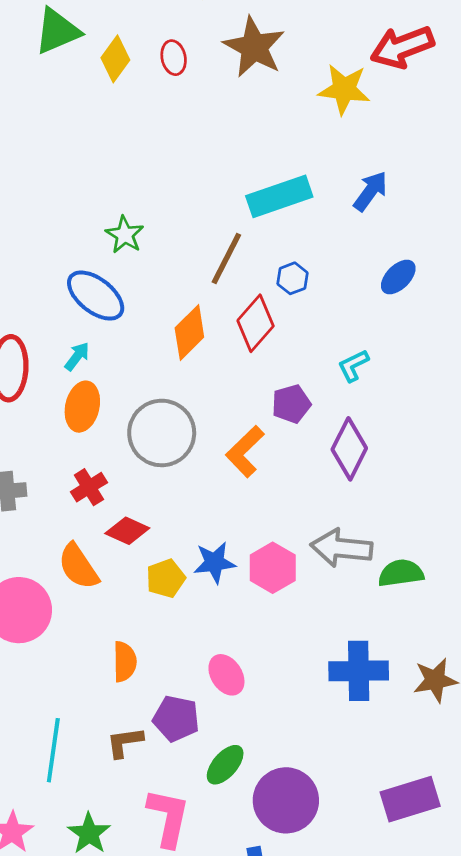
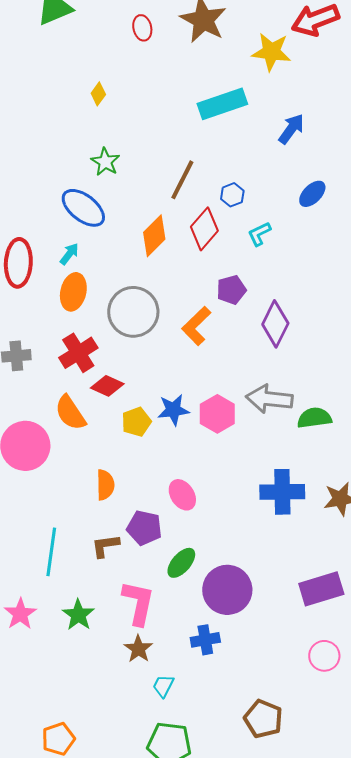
yellow diamond: (115, 59) -> (98, 94), moved, size x0.7
cyan rectangle: (279, 196) -> (222, 104), moved
cyan L-shape: (353, 366) -> (259, 234), moved
red cross: (89, 487) -> (78, 353), size x1.4

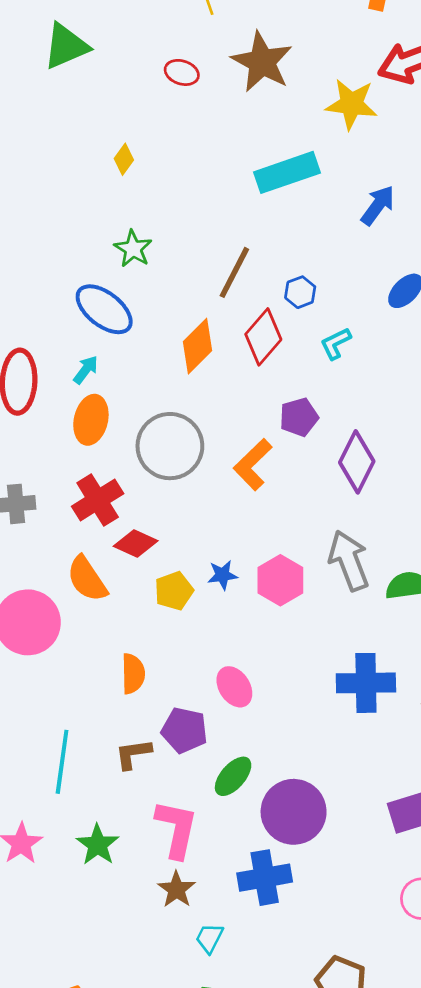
red ellipse: (142, 28) -> (182, 72), turned -60
gray arrow: (269, 399) -> (349, 561), turned 63
blue star: (173, 410) -> (223, 575), size x0.7
blue cross: (205, 640) -> (265, 878), size x1.4

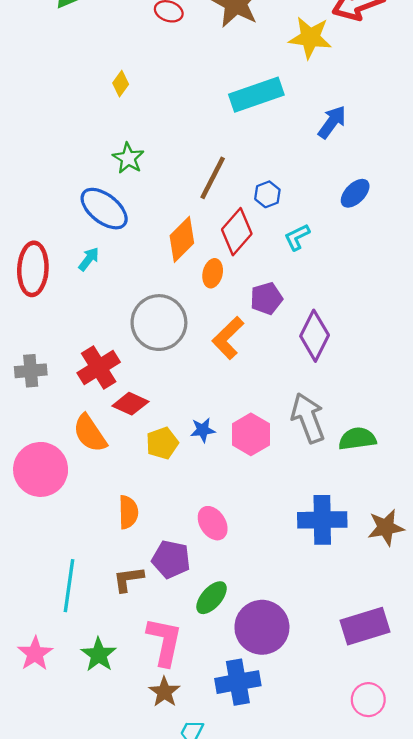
orange ellipse: (91, 420) -> (213, 273), moved, size x0.7

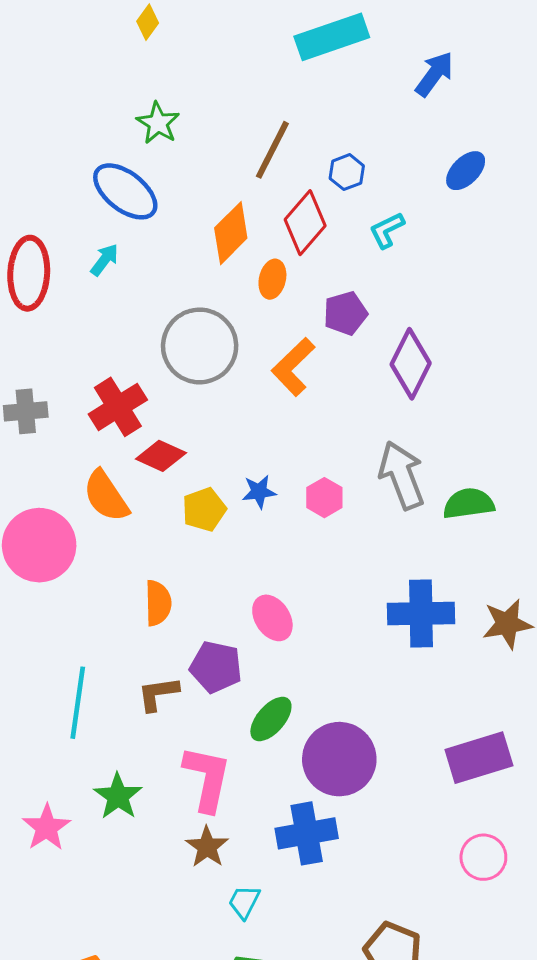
pink hexagon: (251, 434) -> (324, 498), size x0.7
pink star: (35, 654) -> (47, 827), moved

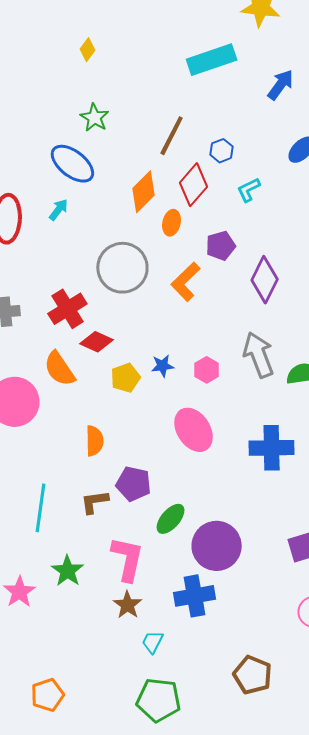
pink ellipse: (272, 618) -> (194, 430), moved, size x1.4

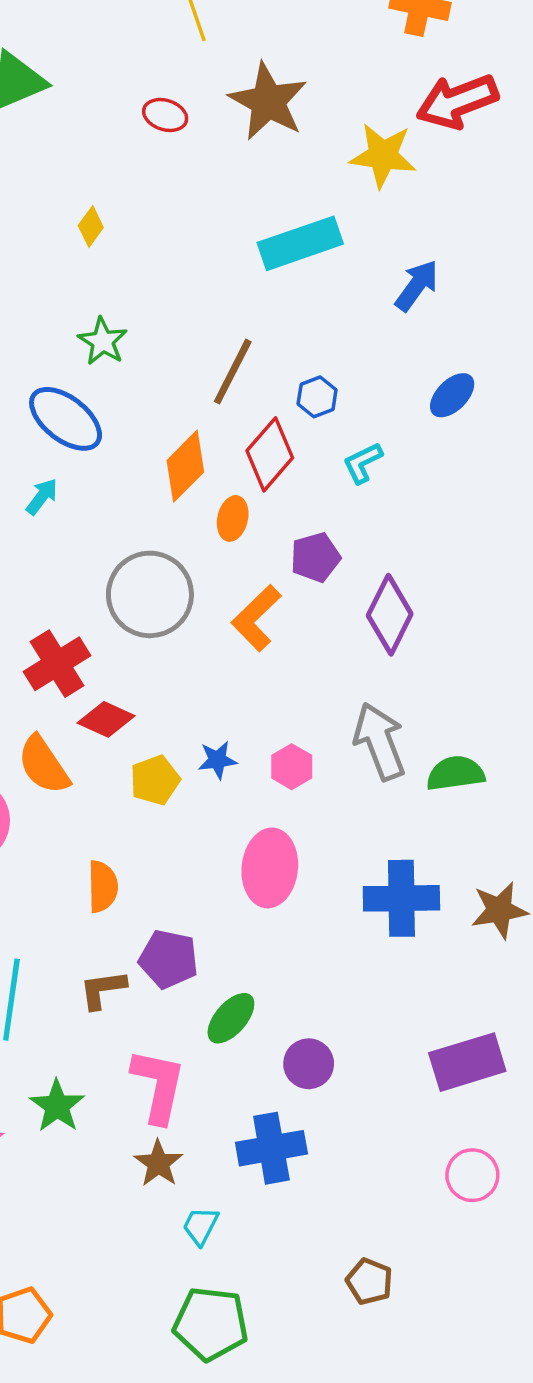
pink ellipse: (194, 430) -> (270, 868), turned 39
purple circle: (217, 546) -> (309, 1064), size x0.6
brown pentagon: (253, 675) -> (369, 1282), size x0.7

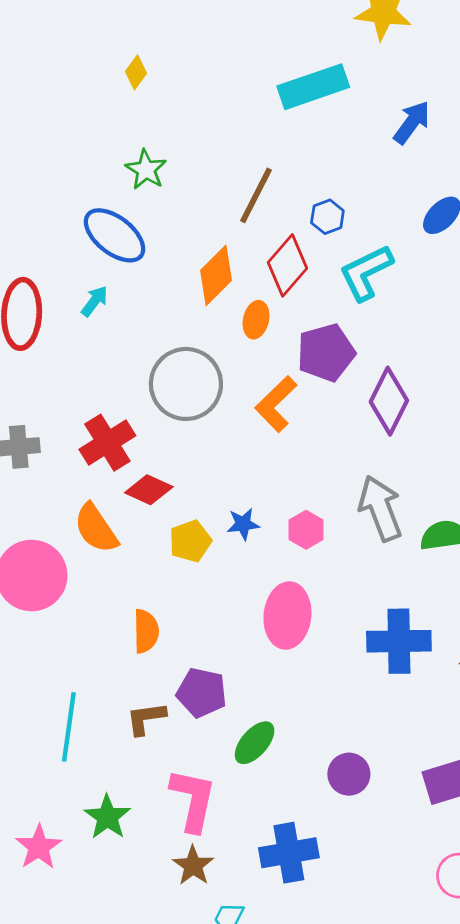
cyan L-shape: (363, 463) -> (366, 273), size x1.6
purple pentagon: (315, 557) -> (326, 353), size x1.4
purple circle: (309, 1064) -> (349, 774), moved

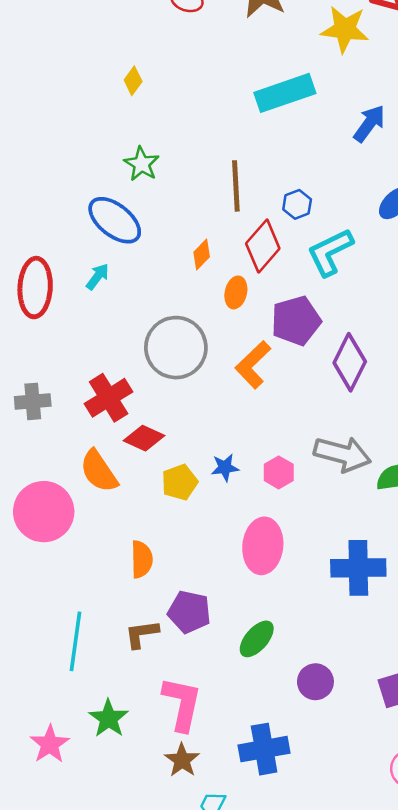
brown line: (256, 195) -> (236, 186), turned -30
orange diamond: (216, 275) -> (202, 255), size x0.6
gray arrow: (380, 508) -> (342, 454), turned 126
green ellipse: (255, 743) -> (257, 639), moved

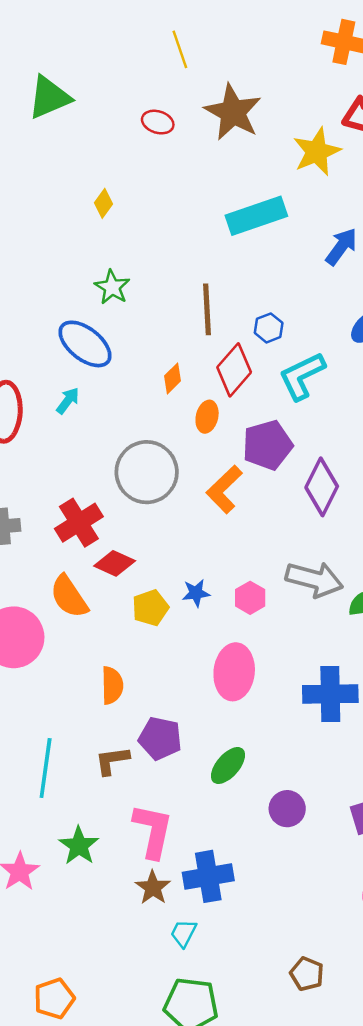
yellow star: (345, 29) -> (317, 152), turned -30
blue cross: (264, 749) -> (208, 876), moved

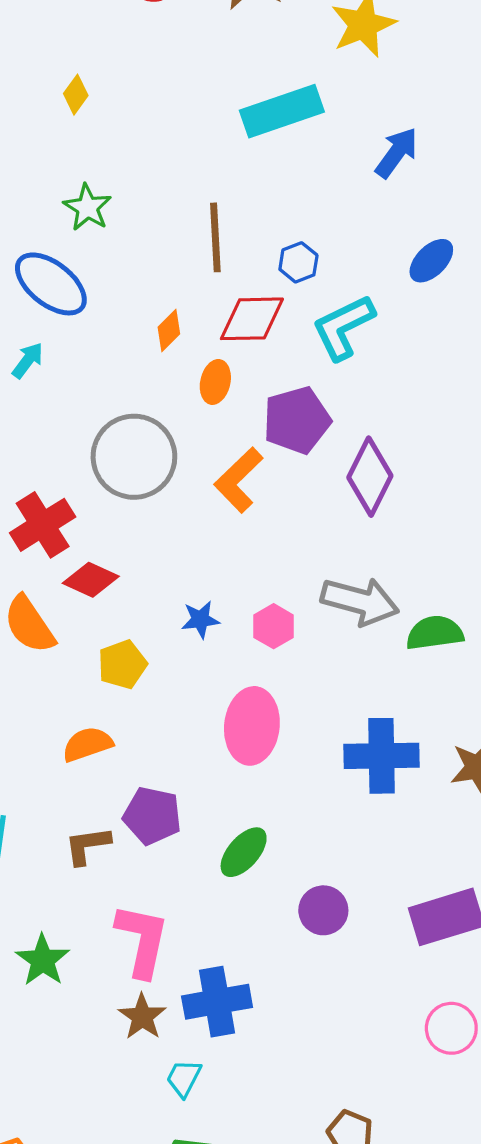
red diamond: (234, 370) -> (252, 319), turned 48
yellow pentagon: (150, 608) -> (122, 664), moved
orange semicircle: (112, 685) -> (87, 744), turned -108

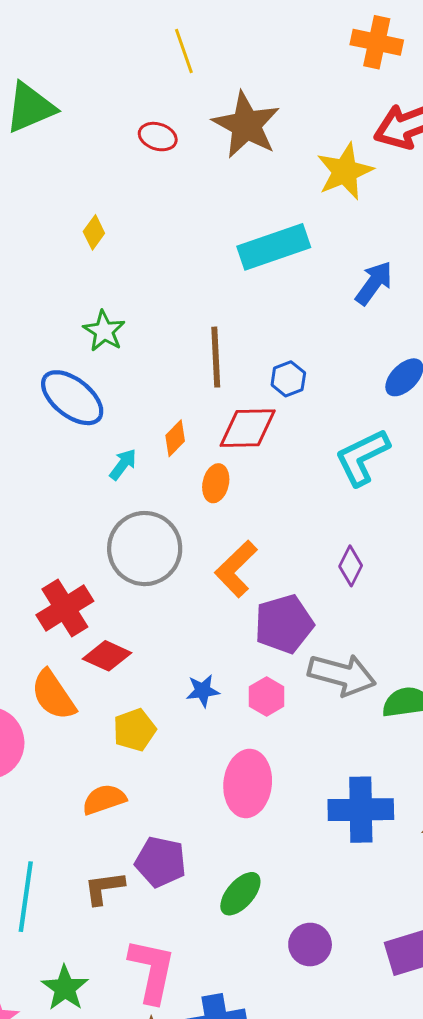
cyan L-shape: (343, 327) -> (362, 457), moved
cyan arrow: (28, 360) -> (123, 464), moved
purple pentagon: (297, 420) -> (284, 624), moved
purple diamond: (370, 477) -> (351, 566), size x0.6

